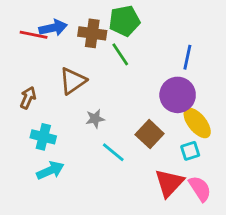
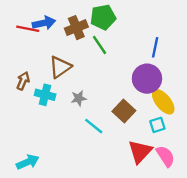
brown cross: (92, 33) -> (76, 28), turned -30
cyan cross: (43, 137) -> (45, 95), moved
cyan arrow: (50, 170) -> (28, 162), moved

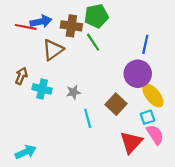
brown cross: (76, 28) -> (71, 26), turned 30
brown triangle: (60, 67) -> (53, 50), moved
cyan line: (94, 126) -> (88, 118), turned 36
pink semicircle: (166, 156) -> (155, 135), moved

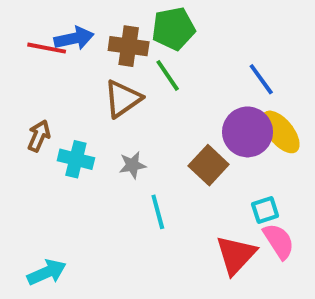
blue line: (145, 44) -> (261, 79), turned -48
brown triangle: (53, 50) -> (123, 99), moved
yellow ellipse: (153, 95) -> (281, 132), moved
brown square: (116, 104) -> (209, 165), moved

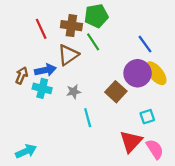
blue arrow: (74, 38) -> (45, 70), moved
red line: (47, 48) -> (41, 29), moved, turned 54
pink semicircle: (279, 241) -> (155, 149), moved

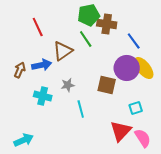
brown cross: (71, 26) -> (107, 24), moved
cyan cross: (42, 88) -> (43, 96), moved
brown square: (116, 92) -> (107, 85), turned -30

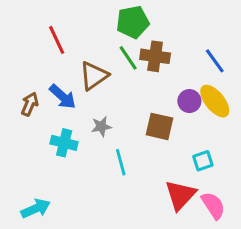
brown cross: (107, 24) -> (155, 56), moved
blue line: (134, 41) -> (215, 61), moved
blue arrow: (42, 65) -> (63, 97), turned 54
purple circle: (127, 68) -> (189, 101), size x0.6

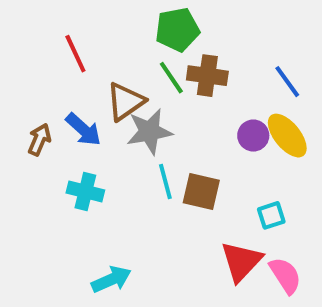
gray star: (101, 126) -> (149, 132), moved, size x1.6
brown square: (160, 126) -> (201, 191), moved
cyan line: (121, 162) -> (165, 181), moved
cyan arrow: (36, 208) -> (111, 279), moved

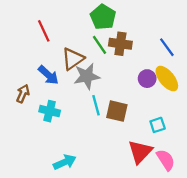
green pentagon: (177, 30) -> (103, 17), turned -30
brown arrow: (39, 140) -> (23, 94), moved

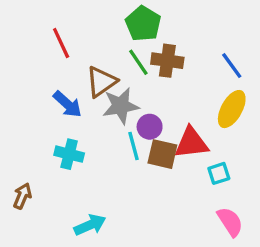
purple circle: (147, 79) -> (150, 127), moved
yellow ellipse: (167, 79) -> (232, 109), turned 68
brown arrow: (23, 94) -> (22, 196), moved
red triangle: (140, 152) -> (191, 143), moved, turned 40

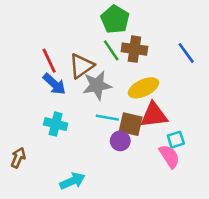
red line: (61, 43) -> (49, 61), moved
yellow ellipse: (232, 109) -> (144, 88), moved, turned 36
purple circle: (150, 127) -> (120, 141), moved
cyan line: (133, 146) -> (107, 118), turned -65
pink semicircle: (230, 222) -> (169, 156), moved

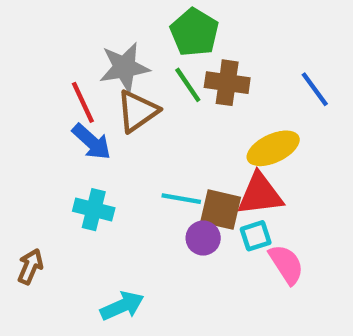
gray star: (97, 85) -> (124, 67), moved
yellow ellipse: (144, 88) -> (273, 148), moved
cyan square: (176, 140) -> (256, 236), moved

